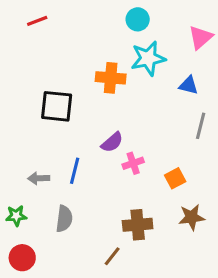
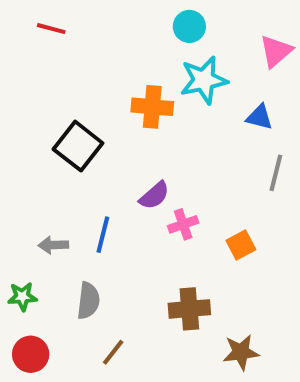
red line: (37, 21) -> (51, 29), turned 36
black square: (57, 106) -> (78, 146), turned 32
brown star: (192, 217) -> (241, 352), moved
brown line: (112, 256) -> (113, 352), moved

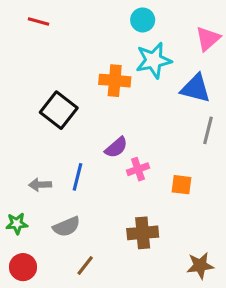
blue triangle: (259, 117) -> (196, 88), size x1.5
orange square: (241, 245) -> (182, 185), turned 35
gray semicircle: (88, 301) -> (67, 227), turned 60
brown star: (241, 352) -> (200, 266), moved

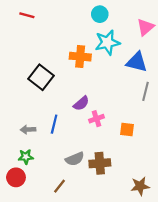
green star: (17, 224) -> (26, 157), moved
gray semicircle: (67, 227) -> (75, 159), moved
red circle: (23, 267) -> (16, 177), moved

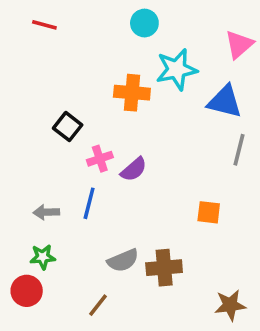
cyan circle: (100, 14) -> (144, 23), moved
black square: (41, 77) -> (68, 127), size x0.7
pink cross: (97, 119) -> (100, 159), moved

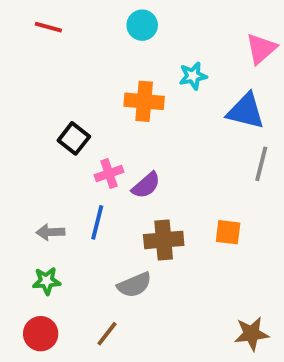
cyan circle: (144, 23) -> (142, 25), moved
cyan star: (177, 69) -> (193, 76), size x0.6
brown cross: (164, 268) -> (164, 240), moved
red circle: (27, 291) -> (41, 334), moved

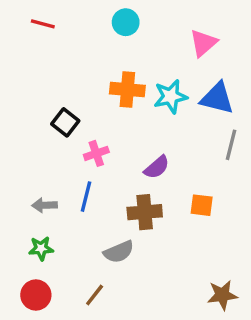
pink triangle: (261, 49) -> (203, 43), moved
cyan star: (193, 76) -> (171, 96), moved, size x1.4
purple semicircle: (146, 185) -> (157, 167), moved

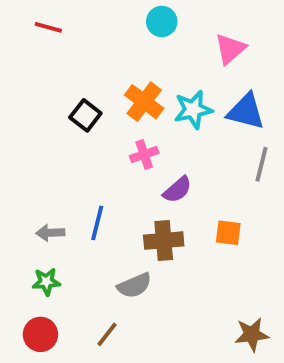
cyan circle: (126, 22) -> (162, 22), moved
orange cross: (127, 90) -> (144, 102), turned 32
black square: (65, 122) -> (85, 115), moved
pink cross: (96, 153) -> (144, 154), moved

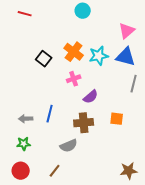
pink triangle: (230, 49) -> (127, 31), moved

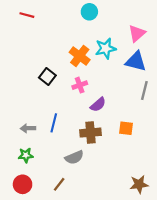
cyan star: (99, 56) -> (106, 48), moved
black square: (44, 59) -> (47, 76), moved

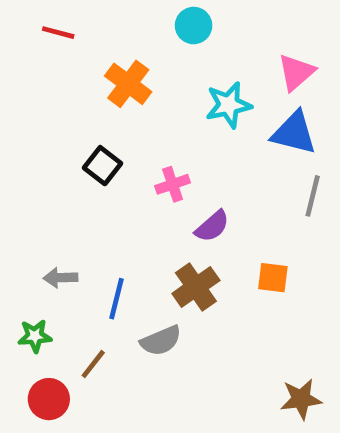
orange cross: (80, 56) -> (128, 84), moved
blue line: (54, 123) -> (117, 299), moved
brown cross: (90, 133) -> (196, 287), turned -30
green star: (26, 155) -> (35, 336), moved
brown line: (59, 184) -> (93, 364), moved

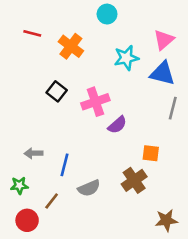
red line: (58, 33) -> (32, 33), moved
pink cross: (173, 184) -> (95, 102), size x1.5
brown cross: (196, 287) -> (134, 180), moved

